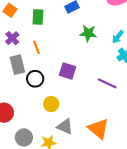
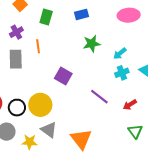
green star: (88, 33) -> (92, 44), turned -30
black circle: (35, 79) -> (17, 108), moved
yellow circle: (51, 104) -> (40, 105), size x1.5

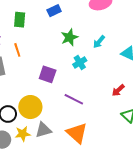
cyan cross: (122, 73) -> (80, 63), moved
purple line: (99, 97) -> (74, 99), moved
gray triangle: (49, 130) -> (43, 130), turned -42
yellow star: (30, 142) -> (23, 134), moved

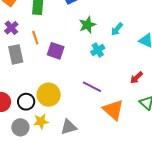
purple square: (48, 74) -> (56, 51), moved
gray triangle: (43, 130) -> (69, 127), moved
orange triangle: (77, 133) -> (113, 110), moved

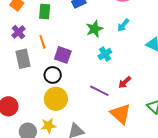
cyan arrow: (117, 29) -> (123, 25), moved
red arrow: (136, 78) -> (125, 82), moved
black circle: (26, 102) -> (53, 75), moved

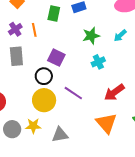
green rectangle: (45, 11) -> (54, 13), moved
orange line: (42, 42) -> (34, 30), moved
red arrow: (125, 82) -> (114, 92), size x1.5
purple line: (99, 91) -> (73, 93), moved

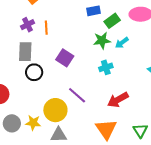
green rectangle: (54, 13) -> (112, 21), moved, turned 35
cyan arrow: (120, 36) -> (122, 43), moved
black circle: (44, 76) -> (34, 72), moved
yellow circle: (44, 100) -> (55, 110), moved

